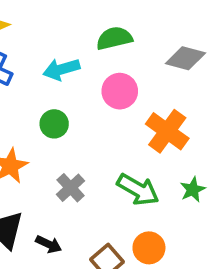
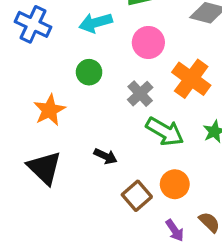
gray cross: (71, 188) -> (140, 94), moved
black arrow: (49, 244) -> (106, 156), moved

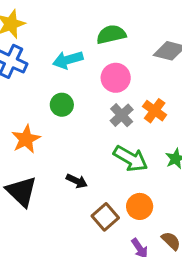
orange cross: (191, 79) -> (155, 111), size x0.7
gray cross: (140, 94) -> (122, 115), moved

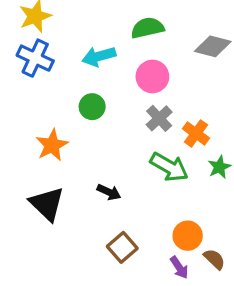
orange cross: (155, 111) -> (196, 133), moved
orange circle: (140, 206) -> (188, 236), moved
brown square: (105, 217) -> (122, 247), moved

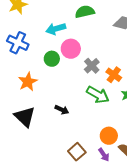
blue cross: (35, 58) -> (18, 43), moved
pink circle: (152, 76) -> (71, 49), moved
brown square: (122, 247) -> (77, 152), moved

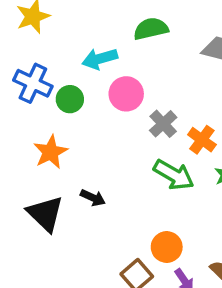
green circle: (52, 59) -> (70, 99), moved
black arrow: (62, 110) -> (93, 198), moved
orange circle: (109, 136) -> (167, 247), moved

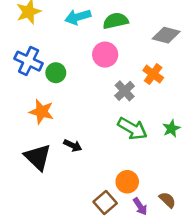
cyan arrow: (100, 59) -> (78, 17), moved
pink circle: (126, 94) -> (105, 55), moved
orange cross: (202, 140) -> (153, 74), moved
orange star: (51, 152) -> (42, 112), turned -30

